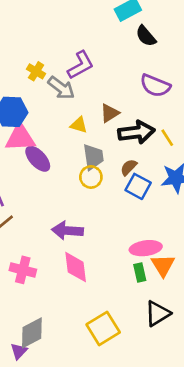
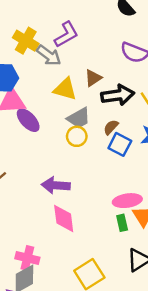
yellow cross: (36, 71) -> (26, 41), size x1.5
yellow triangle: (79, 125) -> (65, 89), size x1.5
gray trapezoid: (93, 157) -> (79, 118), turned 70
pink cross: (23, 270) -> (27, 258), moved

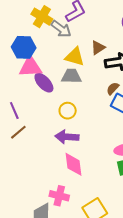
gray trapezoid: (79, 118) -> (71, 76), moved, turned -150
yellow circle: (77, 136) -> (68, 111), moved
pink cross: (27, 258) -> (59, 196), moved

